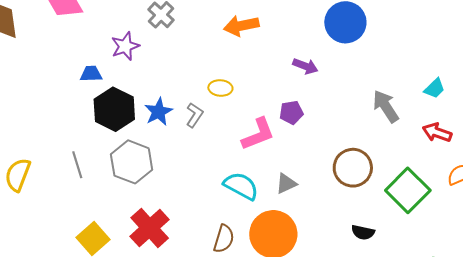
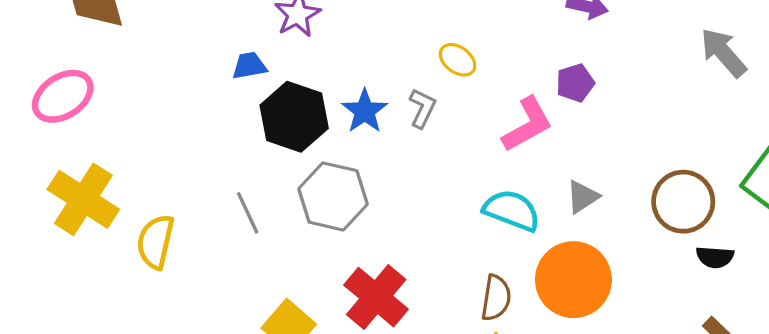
yellow ellipse: (220, 88) -> (458, 60), turned 40
brown circle: (353, 168) -> (683, 202), moved

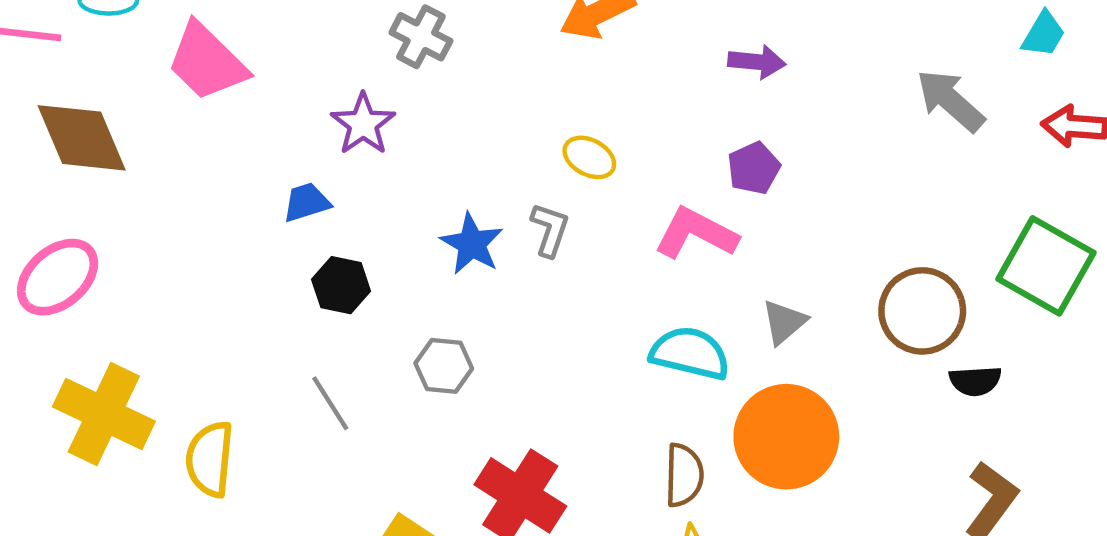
black hexagon: (294, 117) -> (341, 285), moved, size x0.6
pink L-shape: (527, 124) -> (696, 233), turned -116
gray hexagon: (333, 196) -> (444, 366), size x0.6

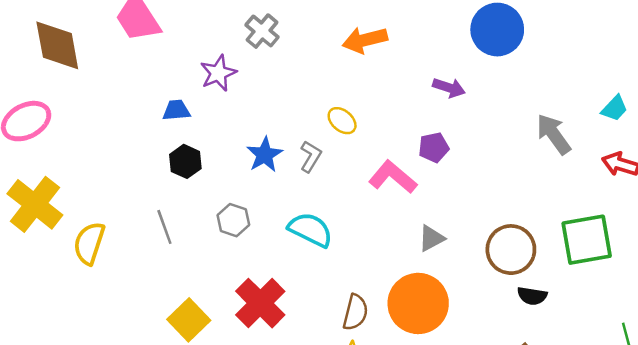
green square: (1046, 266) -> (587, 240), turned 38
cyan semicircle: (690, 353) -> (310, 230), moved

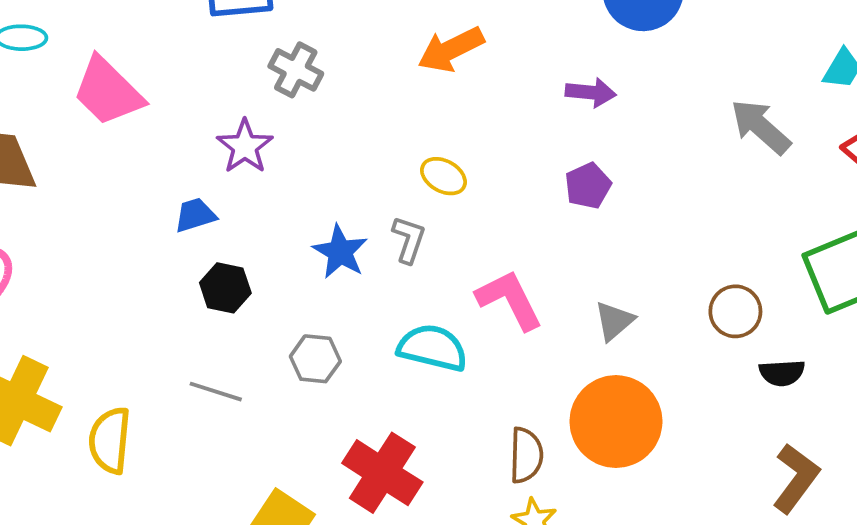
pink L-shape: (393, 177) -> (509, 300), moved, turned 36
gray line: (164, 227) -> (216, 392), turned -40
brown circle: (511, 250) -> (735, 311), size x0.7

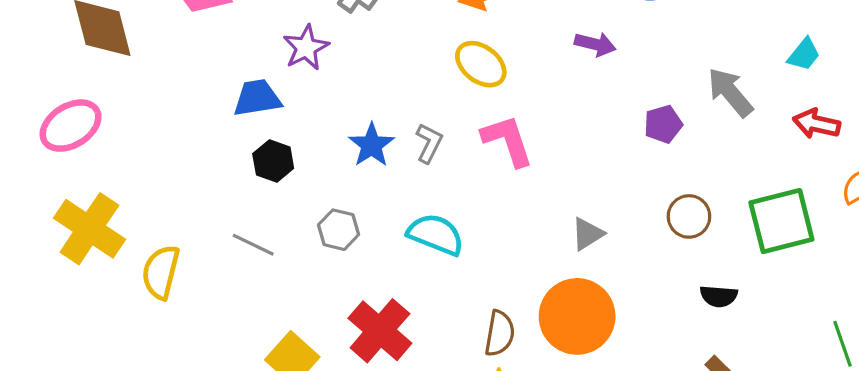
yellow ellipse: (443, 176) -> (481, 64), moved, size x1.4
purple pentagon: (588, 186) -> (663, 124), moved
blue trapezoid: (195, 215) -> (257, 98), size x1.4
pink L-shape: (509, 300) -> (507, 141), moved
brown circle: (735, 311) -> (689, 216), moved

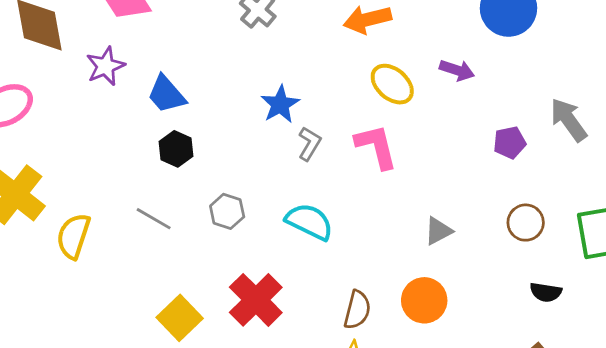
purple star: (306, 48) -> (106, 66), moved
yellow ellipse: (481, 64) -> (392, 84), moved
blue trapezoid: (257, 98) -> (166, 94), turned -126
blue star: (371, 145) -> (280, 104), moved
orange circle: (577, 316) -> (424, 300), size x0.7

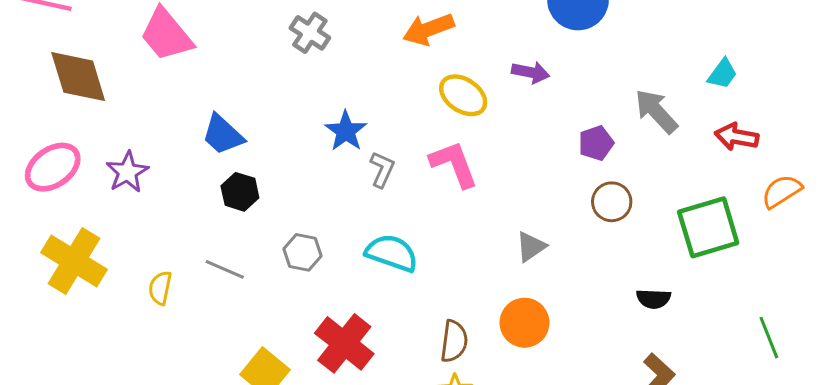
purple star: (106, 66) -> (127, 172), moved
brown circle: (526, 223) -> (612, 202), moved
yellow semicircle: (73, 236) -> (160, 288), moved, size x0.7

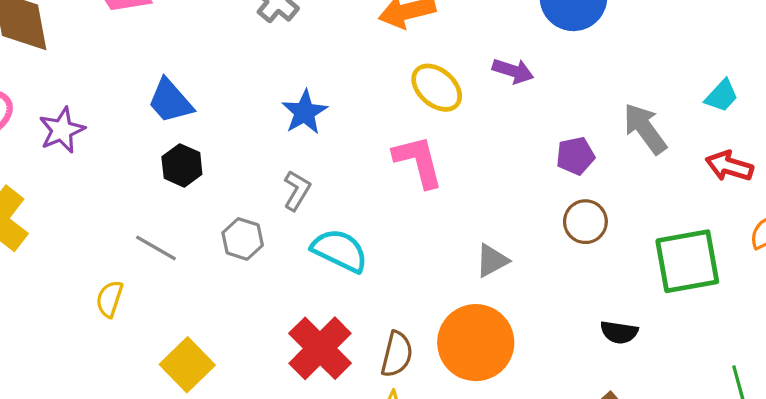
gray L-shape: (382, 169) -> (297, 190), moved
yellow semicircle: (160, 288) -> (109, 299), moved
orange circle: (524, 323) -> (476, 343), size x1.4
red cross: (344, 343) -> (320, 348), moved

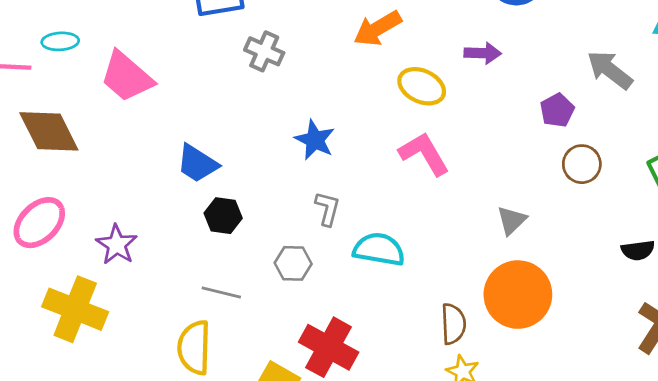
purple star: (62, 130) -> (117, 245), moved
yellow semicircle: (109, 299) -> (194, 348), size x1.6
red cross: (320, 348) -> (329, 347), moved

